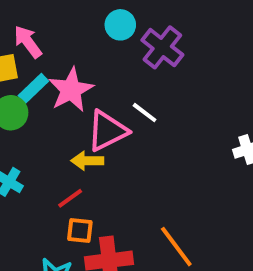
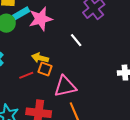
pink triangle: (107, 131) -> (65, 86), moved
orange square: (80, 231) -> (45, 69), moved

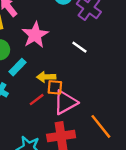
cyan rectangle: (21, 13) -> (18, 67), moved
pink triangle: (65, 86) -> (65, 102), moved

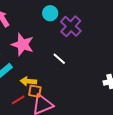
pink star: (35, 35) -> (23, 45), turned -30

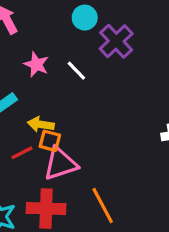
pink star: (23, 45) -> (36, 64), size x0.7
white line: (59, 59) -> (76, 71), moved

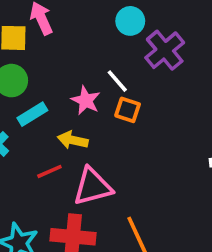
pink star: (36, 64) -> (86, 100), moved
orange square: (50, 141) -> (128, 110), moved

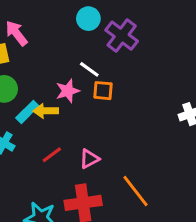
pink star: (86, 100) -> (68, 91), turned -30
yellow arrow: (73, 140) -> (46, 111), moved
pink triangle: (93, 187) -> (89, 159), size x0.6

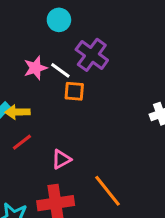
purple cross: (122, 36) -> (92, 55), moved
pink star: (68, 91) -> (35, 68), moved
red line: (52, 155) -> (22, 142), moved

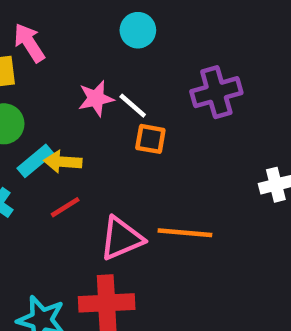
purple cross: (92, 55) -> (216, 92), moved, turned 32
pink triangle: (61, 159) -> (121, 238), size x1.5
orange line: (108, 191) -> (185, 233), moved, turned -52

